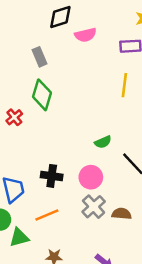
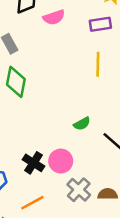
black cross: (52, 176) -> (33, 163), turned 30
pink circle: (91, 177) -> (61, 161), moved

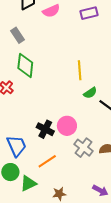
yellow line: (98, 64) -> (80, 70), moved
green semicircle: (82, 124) -> (90, 93), moved

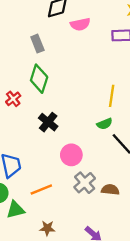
yellow line: (80, 70) -> (112, 96), moved
black cross: (45, 129) -> (48, 122), moved

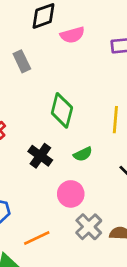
green diamond: (39, 79) -> (62, 110), moved
green semicircle: (105, 124) -> (83, 154), moved

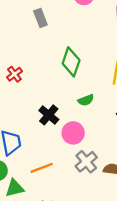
black cross: (40, 156) -> (49, 115), moved

